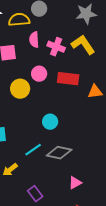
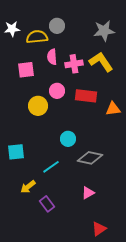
pink cross: (56, 47) -> (74, 64), turned -30
gray diamond: (59, 153) -> (90, 158), moved
pink triangle: (75, 183) -> (88, 193), moved
purple rectangle: (35, 194) -> (47, 204), moved

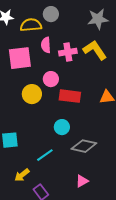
pink square: (26, 70) -> (20, 58), size x1.4
red rectangle: (86, 96) -> (70, 96), moved

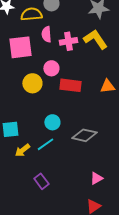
cyan circle: (62, 127) -> (52, 122), moved
yellow arrow: (22, 175) -> (22, 150), moved
pink triangle: (82, 181) -> (96, 178), moved

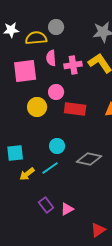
pink triangle: (96, 178) -> (67, 209), moved

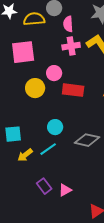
pink semicircle: (51, 58) -> (68, 24), moved

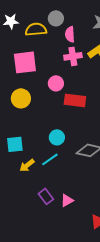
yellow circle: (35, 88) -> (21, 98), moved

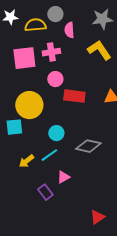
pink cross: (73, 56) -> (51, 52), moved
yellow circle: (21, 98) -> (29, 105), moved, size x1.4
cyan square: (15, 144) -> (14, 127), moved
pink triangle: (67, 200) -> (63, 177), moved

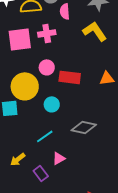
pink circle: (55, 79) -> (47, 67), moved
cyan circle: (56, 133) -> (52, 104), moved
yellow arrow: (26, 161) -> (18, 159), moved

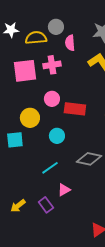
yellow circle: (25, 86) -> (30, 118), size x0.7
yellow arrow: (18, 159) -> (18, 206), moved

